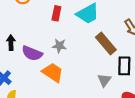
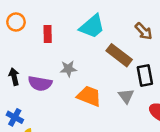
red rectangle: (56, 13) -> (48, 34), moved
orange trapezoid: (53, 73) -> (89, 96), moved

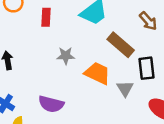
purple semicircle: (40, 83) -> (51, 104), moved
orange trapezoid: (89, 96) -> (97, 73), moved

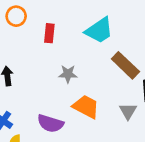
orange trapezoid: (97, 73) -> (86, 107), moved

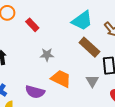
cyan trapezoid: (99, 30) -> (82, 21), moved
red rectangle: (49, 33) -> (32, 25), turned -48

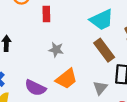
red rectangle: (32, 25) -> (46, 14), turned 32
orange trapezoid: (61, 79) -> (66, 79), turned 105

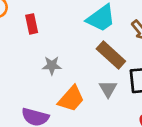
gray triangle: (100, 88) -> (108, 89), moved

